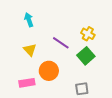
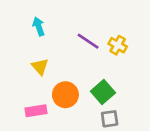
purple line: (61, 43) -> (88, 41), moved
green square: (86, 56) -> (103, 92), moved

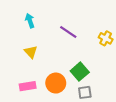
yellow cross: (118, 45) -> (106, 38), moved
orange circle: (65, 95) -> (56, 83), moved

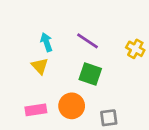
cyan arrow: (30, 21) -> (46, 42), moved
green square: (80, 72) -> (90, 74), moved, turned -30

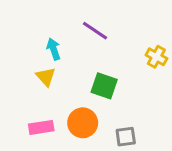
purple line: (88, 41) -> (95, 31), moved

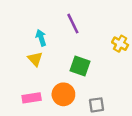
purple line: (95, 31) -> (73, 24), turned 30

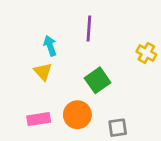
purple line: (73, 24) -> (89, 29), turned 30
green square: (80, 66) -> (98, 80), turned 36

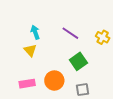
purple line: (89, 29) -> (70, 33), moved, turned -60
green square: (98, 80) -> (78, 61), moved

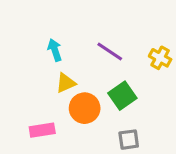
yellow triangle: (30, 50) -> (66, 83), moved, turned 48
orange circle: (54, 80) -> (85, 108), moved

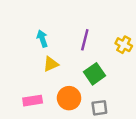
purple line: (110, 52) -> (85, 40), turned 70
orange circle: (85, 108) -> (69, 98), moved

